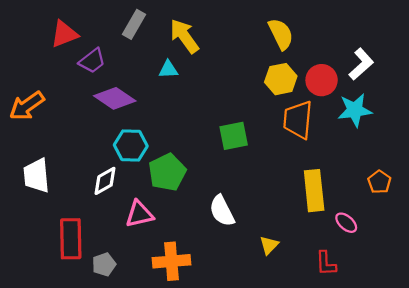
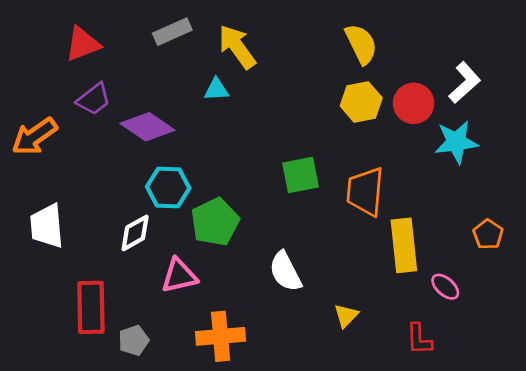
gray rectangle: (134, 24) -> (172, 32), turned 36
purple trapezoid: (92, 61) -> (94, 99), moved
orange trapezoid: (298, 120) -> (365, 192), moved

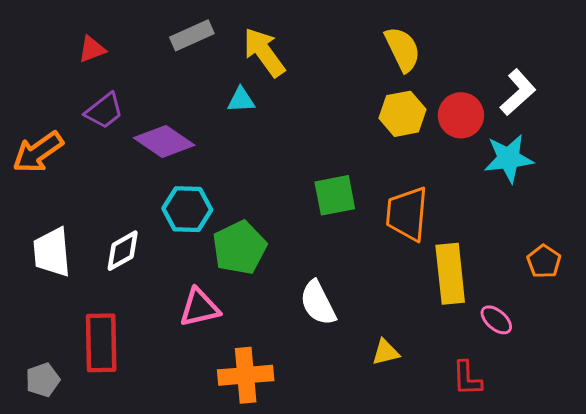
red triangle: (83, 44) -> (92, 49), size x0.7
white diamond: (135, 233) -> (123, 251), moved
yellow triangle: (346, 316) -> (386, 352), turned 32
gray pentagon: (134, 340) -> (43, 380), moved

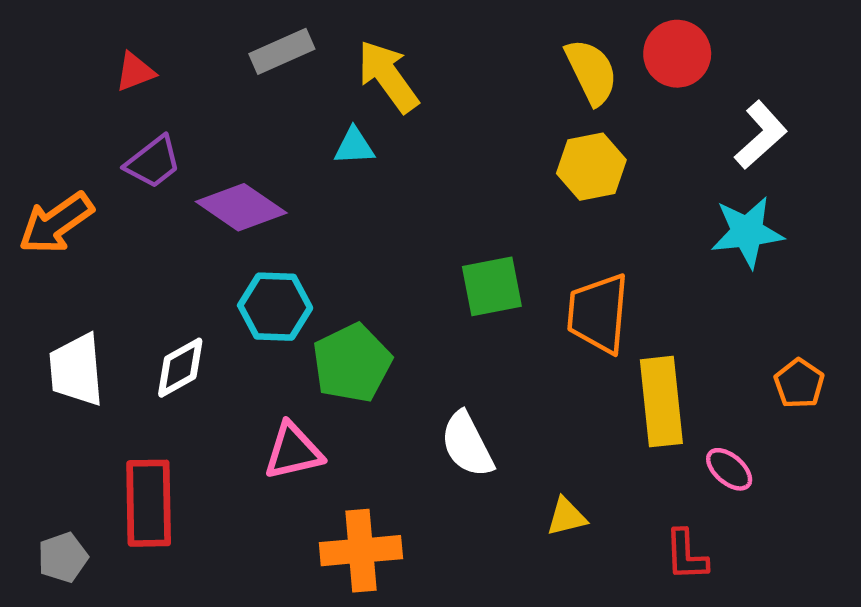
red circle: (461, 115) -> (677, 54), moved

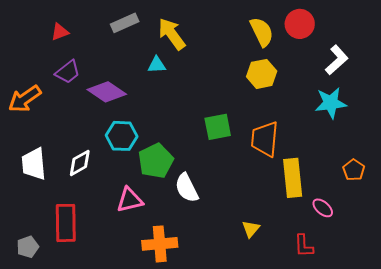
white semicircle: (467, 444) -> (187, 188), moved
yellow triangle: (566, 517) -> (251, 229), turned -36

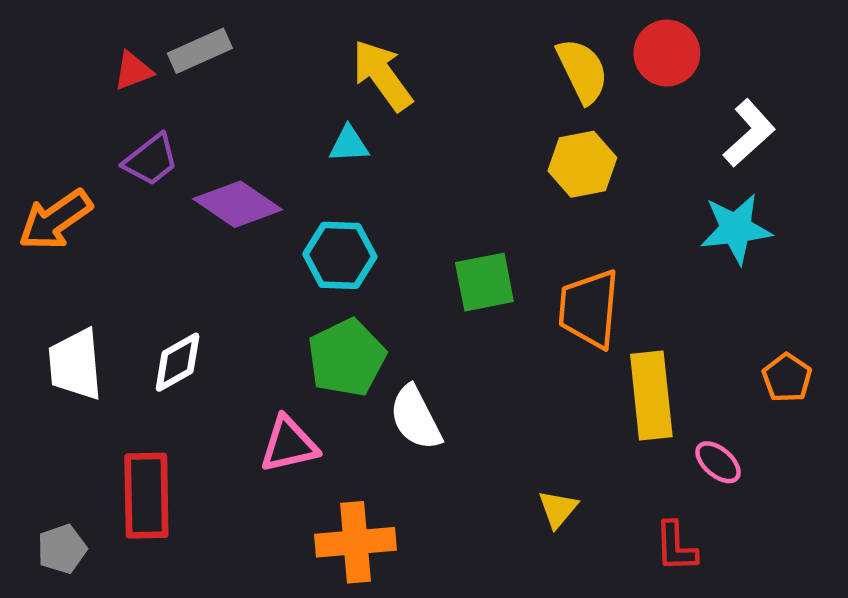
gray rectangle: (125, 23) -> (200, 51), moved
cyan hexagon: (122, 136) -> (340, 255), moved

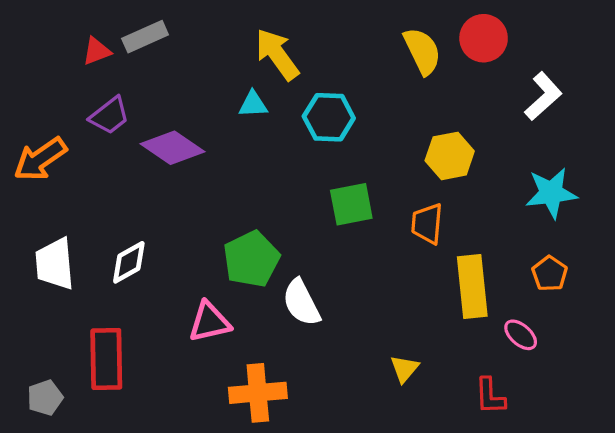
yellow hexagon: (582, 164) -> (450, 156), moved
cyan star: (736, 229) -> (551, 193), moved
cyan hexagon: (340, 255) -> (329, 117), moved
orange trapezoid: (589, 309) -> (427, 224), size x0.7
orange pentagon: (787, 378) -> (550, 274), moved

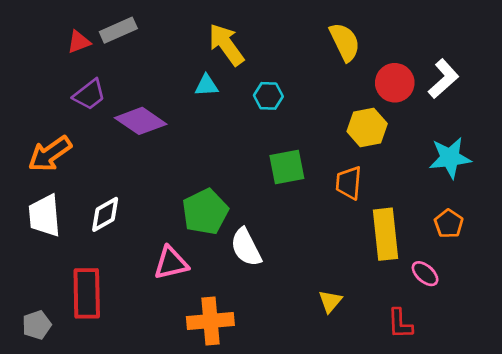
red circle: (484, 38) -> (395, 83), moved
cyan hexagon: (329, 117) -> (268, 96), size x0.7
orange arrow: (40, 159) -> (50, 154), moved

